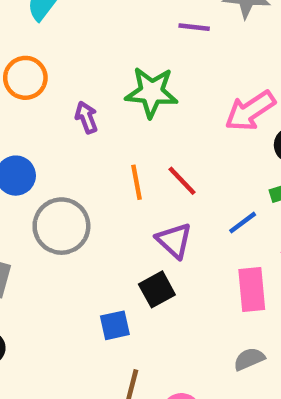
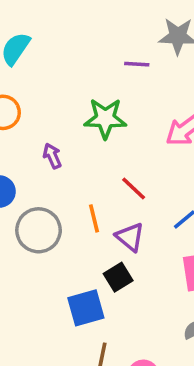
purple arrow: (86, 117) -> (52, 156), moved
orange line: (137, 182) -> (94, 218), moved
blue square: (115, 325) -> (86, 308), size x1.5

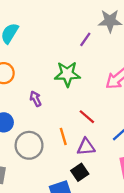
purple line: (137, 64) -> (85, 39), turned -56
purple triangle: (130, 237) -> (86, 147), turned -42

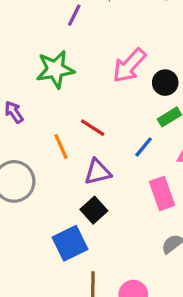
orange line: (63, 136) -> (61, 147), moved

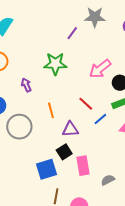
red line: (93, 128) -> (86, 104), moved
pink rectangle: (162, 193) -> (83, 166), moved

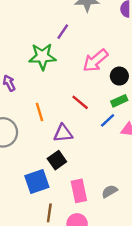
purple line: (72, 33) -> (63, 32), moved
blue line: (100, 119) -> (108, 120), moved
pink rectangle: (83, 166) -> (79, 191), moved

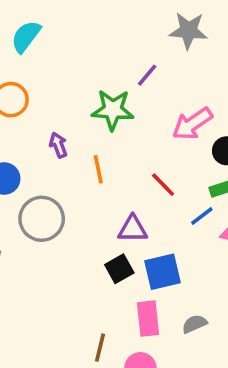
orange line: (39, 112) -> (98, 169), moved
blue square: (37, 181) -> (162, 272), moved

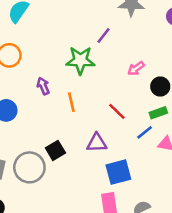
pink arrow: (192, 124) -> (136, 68), size x0.6
gray circle: (42, 219) -> (29, 167), moved
black square: (119, 269) -> (55, 150), moved

